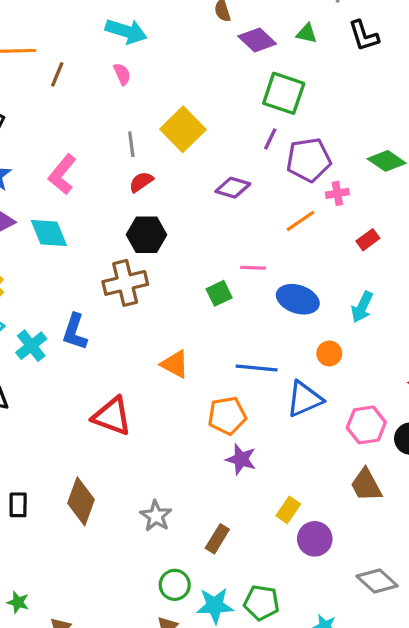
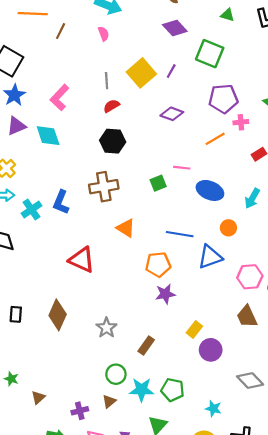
purple diamond: (257, 40) -> (175, 28), moved
purple line: (270, 139) -> (171, 71), moved
brown cross: (125, 283) -> (104, 187), moved
purple star: (241, 459) -> (165, 294), turned -30

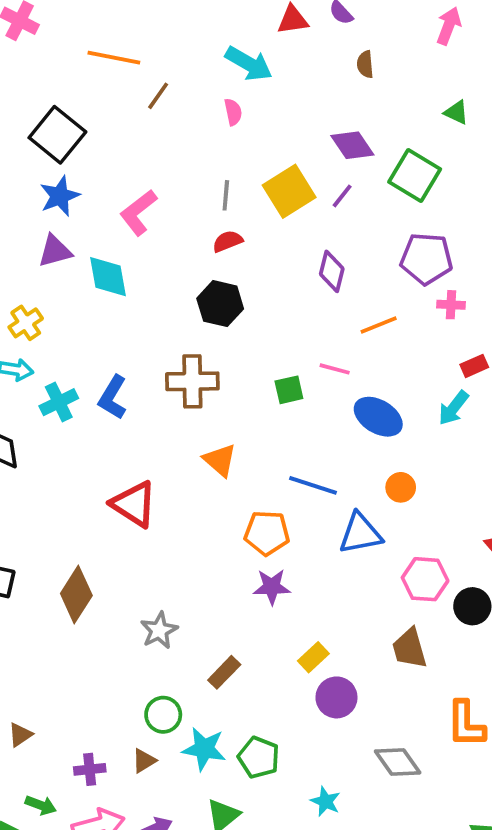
purple diamond: (175, 28) -> (352, 145), moved
purple diamond: (172, 114) -> (332, 271), turned 75
orange line: (215, 139) -> (379, 325), moved
cyan arrow: (252, 198) -> (453, 408), moved

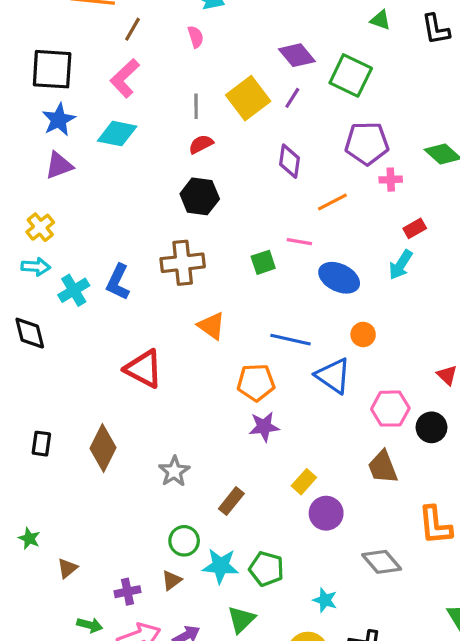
black square: (57, 135) -> (52, 69), turned -30
pink L-shape: (138, 212) -> (125, 78), moved
cyan diamond: (108, 277) -> (117, 134), moved, turned -63
blue triangle: (360, 533) -> (333, 376), turned 51

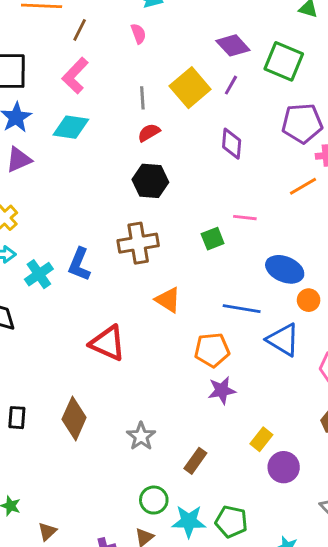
orange line: (332, 202) -> (303, 186), moved
blue ellipse: (339, 278) -> (285, 269), moved

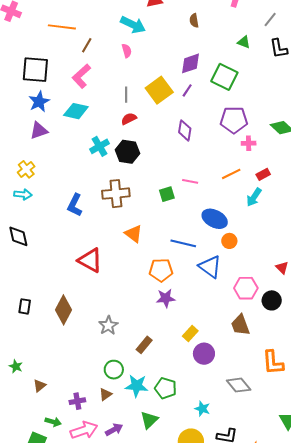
purple diamond: (233, 45) -> (191, 63), turned -70
orange line: (303, 186) -> (231, 174), moved
cyan cross: (39, 274) -> (100, 146), moved

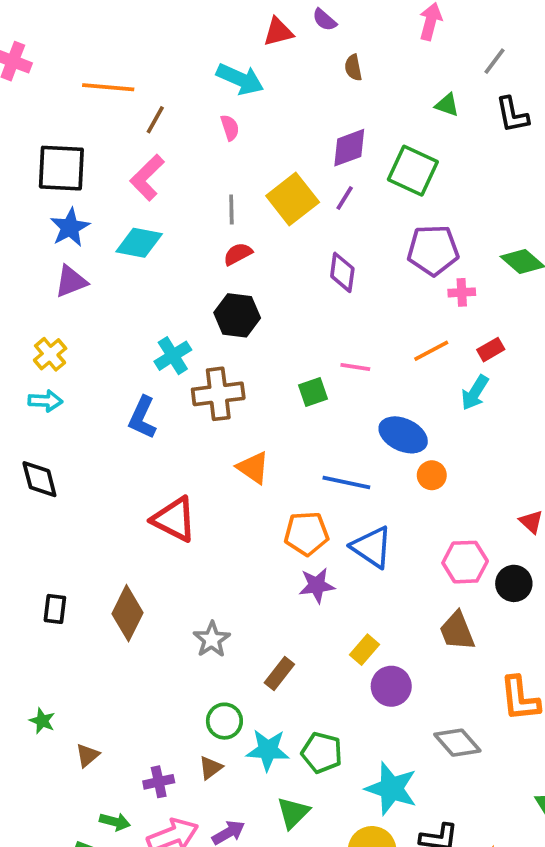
cyan cross: (100, 146) -> (173, 356), moved
blue triangle: (210, 267) -> (372, 547), moved
cyan star: (202, 409) -> (391, 789), size x1.8

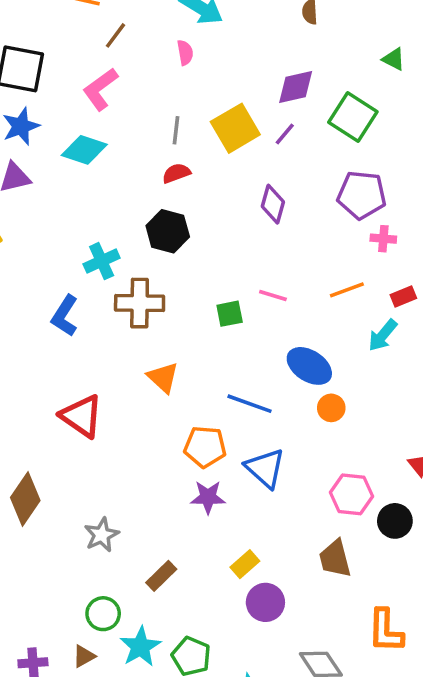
cyan star: (268, 750) -> (140, 647), turned 30

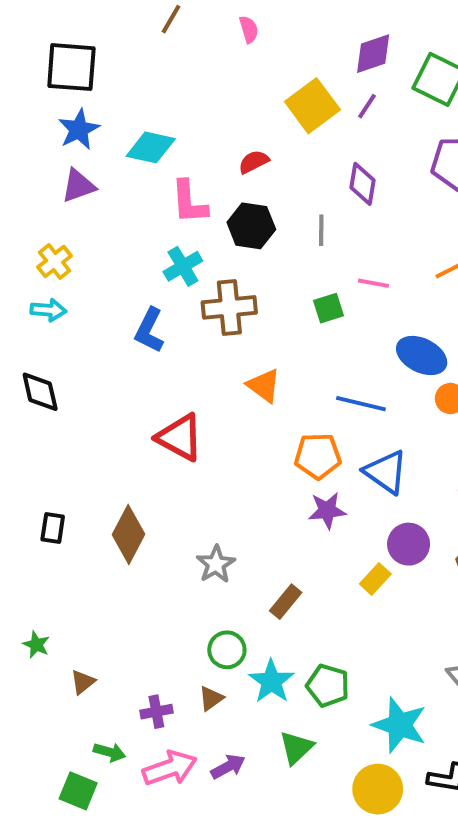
pink L-shape: (100, 89) -> (189, 202), moved, turned -51
gray line: (176, 130) -> (321, 230), moved
purple circle: (265, 602) -> (409, 544), moved

